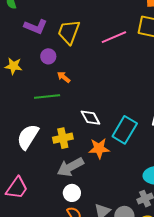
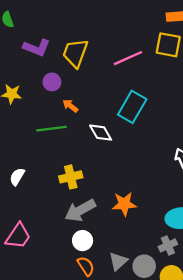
white diamond: (90, 118) -> (101, 133), moved
cyan rectangle: (125, 130) -> (132, 107), moved
white semicircle: (28, 137) -> (17, 177), moved, size x0.6
orange star: (99, 148) -> (124, 204), moved

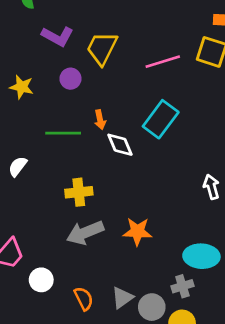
orange arrow: (70, 106) -> (100, 120), moved, turned -147
white semicircle: (17, 177) -> (18, 166), moved
white circle: (83, 241) -> (41, 280), moved

